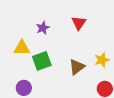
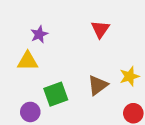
purple star: (43, 28) -> (39, 34), moved
green square: (42, 61) -> (56, 94), moved

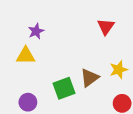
red triangle: (100, 29) -> (106, 27), moved
green square: (56, 94) -> (64, 88), moved

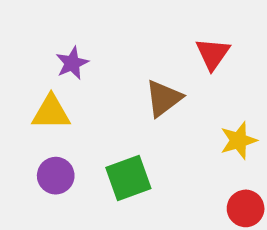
brown triangle: (90, 78) -> (164, 98), moved
purple circle: (28, 102) -> (56, 176), moved

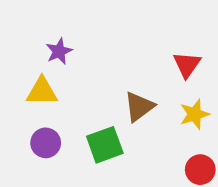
red triangle: (213, 54) -> (187, 65), moved
brown triangle: (164, 98) -> (139, 107), moved

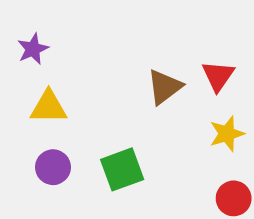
purple star: (59, 51) -> (33, 49), moved
brown triangle: (139, 107) -> (164, 87), moved

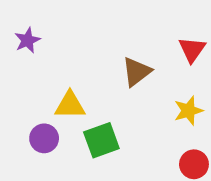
red triangle: (218, 76) -> (192, 50), moved
yellow triangle: (49, 107) -> (70, 105), moved

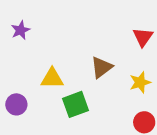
brown triangle: (137, 72) -> (102, 67), moved
purple circle: (44, 138) -> (16, 104), moved

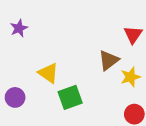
brown triangle: (102, 67) -> (109, 60), moved
yellow triangle: (52, 78) -> (48, 73), turned 35

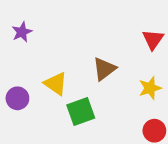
brown triangle: (109, 60) -> (104, 69), moved
purple circle: (15, 97) -> (17, 98), moved

